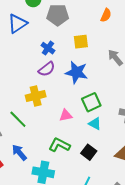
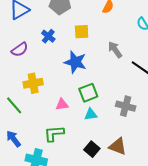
purple semicircle: (47, 69) -> (20, 49), moved
cyan triangle: (95, 124) -> (91, 114), turned -40
green L-shape: (59, 145) -> (54, 133), turned -35
black square: (89, 152) -> (92, 149), moved

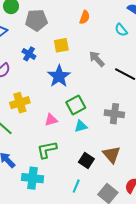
blue star: (75, 62) -> (59, 76), turned 30
brown triangle: (118, 146) -> (112, 155), turned 36

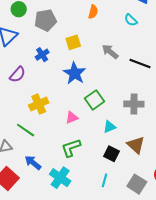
blue cross: (29, 54) -> (42, 55), turned 32
cyan triangle: (81, 126) -> (110, 127), moved
cyan cross: (33, 178) -> (60, 178), turned 35

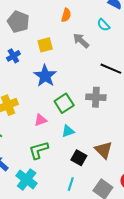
gray pentagon: (46, 20) -> (18, 22), turned 30
gray arrow: (110, 52) -> (81, 41), moved
gray cross: (134, 104) -> (96, 97), moved
cyan triangle: (110, 127) -> (68, 131), moved

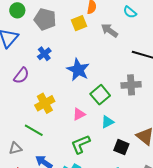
yellow square: (45, 45) -> (79, 23), moved

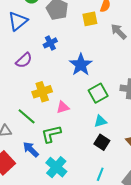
pink triangle: (79, 114) -> (63, 107), moved
green L-shape: (81, 144) -> (51, 134), moved
black square: (121, 147) -> (102, 142), moved

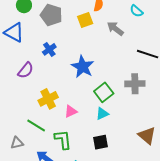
blue triangle: (18, 21) -> (14, 32), turned -45
cyan triangle: (100, 121) -> (102, 114), moved
green L-shape: (51, 134) -> (63, 139), turned 105
black square: (102, 142) -> (100, 142), moved, turned -35

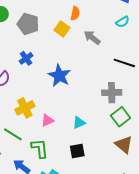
cyan semicircle: (136, 11) -> (122, 22), moved, turned -72
yellow square: (85, 20) -> (62, 29), turned -35
green square: (104, 92) -> (121, 117), moved

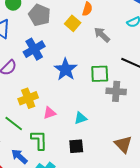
blue cross: (26, 58) -> (34, 49), size x1.5
green square: (121, 117) -> (100, 74), moved, turned 30

